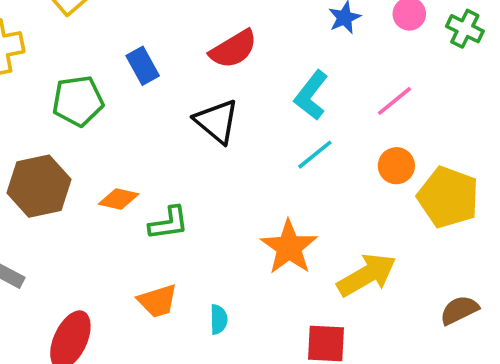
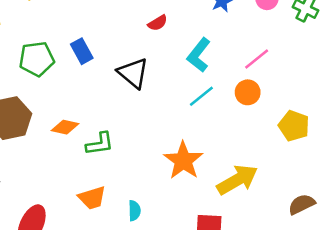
red semicircle: (233, 49) -> (158, 23), moved, size x0.6
blue rectangle: (143, 66) -> (82, 51), moved
orange circle: (396, 166) -> (248, 92), moved
yellow pentagon: (448, 197) -> (294, 126), size x0.7

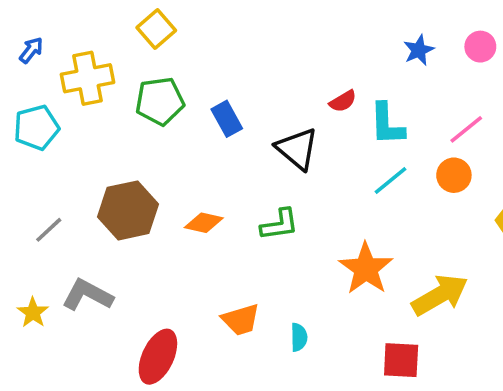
red semicircle: (158, 23) -> (343, 101), moved
cyan L-shape: (199, 55) -> (387, 124), turned -40
green pentagon: (37, 59) -> (160, 101), moved
green L-shape: (100, 144) -> (280, 225), moved

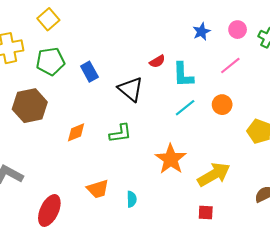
pink line: (466, 129) -> (230, 66), moved
brown hexagon: (128, 210) -> (30, 106), moved
orange diamond: (204, 223) -> (76, 132), turned -35
red square: (401, 360) -> (206, 213), moved, size x0.7

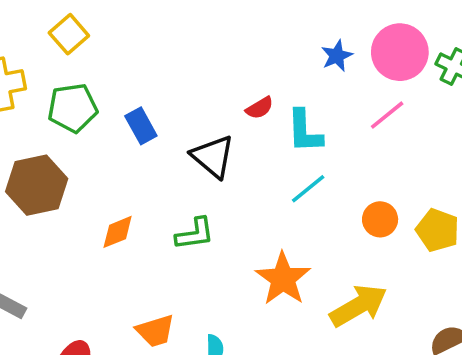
pink circle: (238, 30) -> (400, 52), size x1.8
orange circle: (222, 105) -> (380, 219), moved

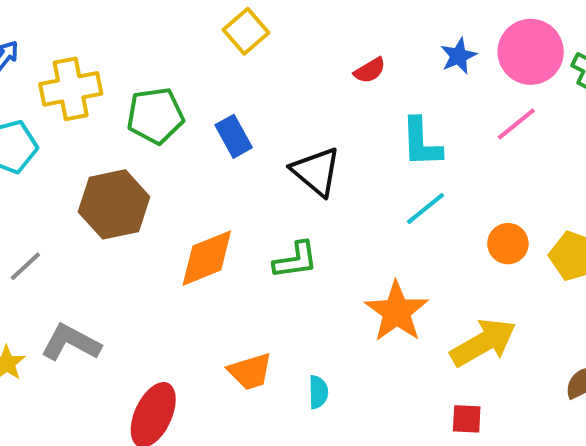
yellow square: (69, 34) -> (246, 31), moved
red semicircle: (260, 108) -> (370, 70), moved
orange diamond: (118, 232) -> (207, 258), size x1.5

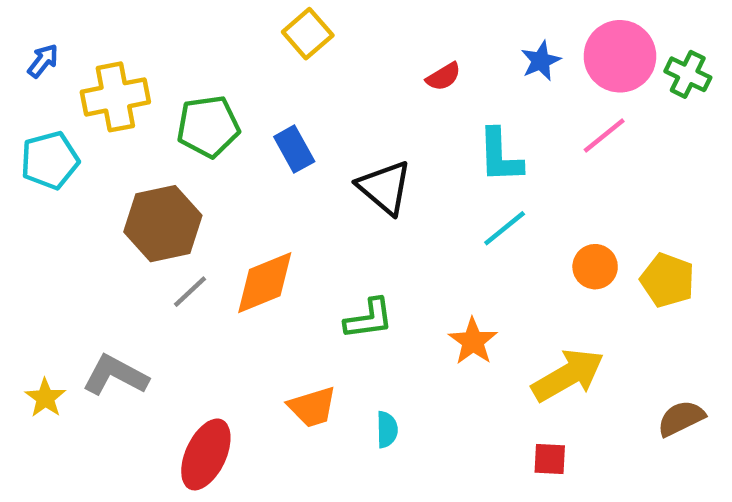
green L-shape: (296, 260) -> (369, 319), moved
gray line: (25, 266) -> (190, 292), moved
orange star: (397, 312) -> (473, 341), size x0.7

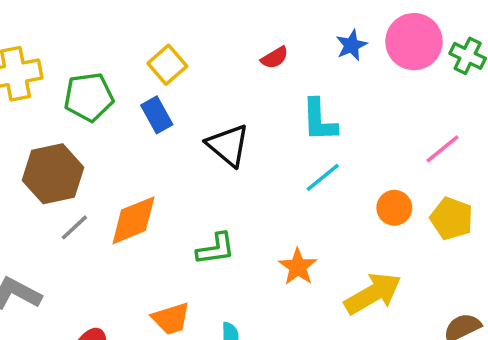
yellow square: (308, 34) -> (167, 65), moved
pink line: (604, 135) -> (443, 149), moved

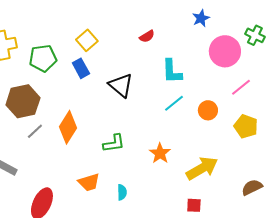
pink circle: (414, 42) -> (225, 51), moved
blue star: (351, 45) -> (201, 18), moved
orange circle: (394, 208) -> (208, 110), moved
orange diamond: (133, 220) -> (68, 127), turned -36

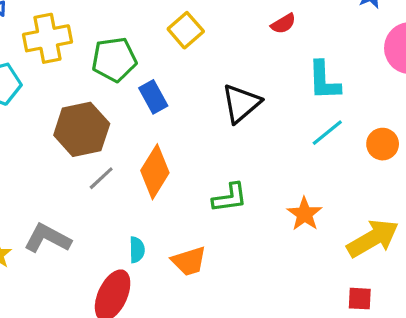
blue rectangle: (81, 68) -> (153, 97), moved
black triangle: (121, 85) -> (241, 103), turned 40
cyan semicircle: (122, 192) -> (137, 250), moved

